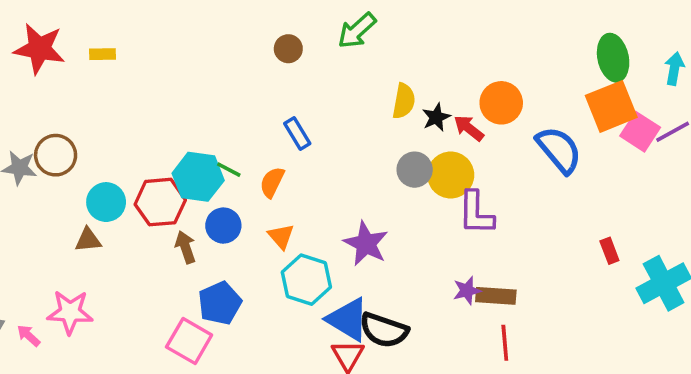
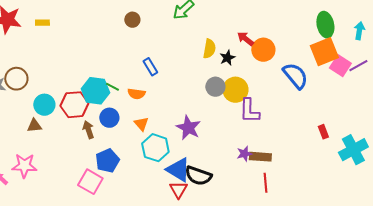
brown circle: (288, 49) -> (132, 20), moved
red arrow: (469, 128) -> (245, 39), moved
orange semicircle: (272, 182) -> (136, 94), turned -108

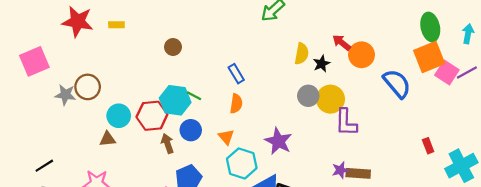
brown circle: (132, 20) -> (173, 47), moved
orange semicircle: (136, 94) -> (236, 104), moved, turned -90

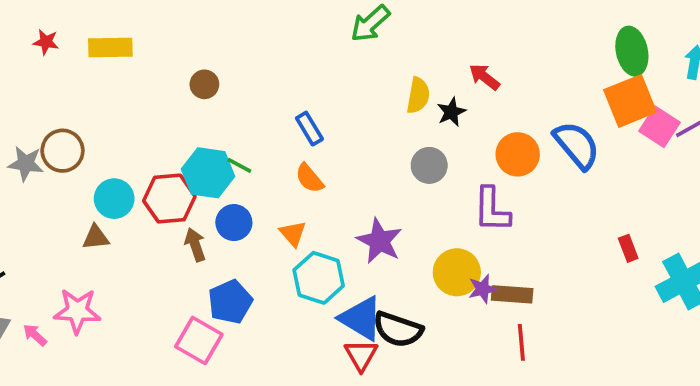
red star: (78, 21) -> (46, 42), size x0.5
yellow rectangle: (116, 25) -> (110, 47), size x1.6
orange circle: (362, 55) -> (518, 154), moved
yellow circle: (330, 99) -> (457, 272), moved
orange semicircle: (236, 104) -> (309, 178), turned 132

